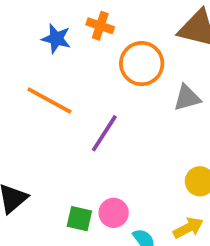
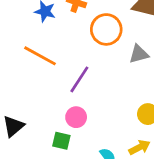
pink circle: (114, 213) -> (76, 117), moved

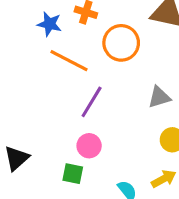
gray triangle: (139, 54) -> (159, 97), moved
orange line: (40, 56) -> (69, 61), moved

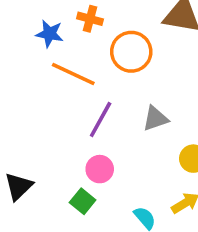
gray triangle: (159, 97) -> (155, 119), moved
green square: (73, 174) -> (83, 201), turned 30

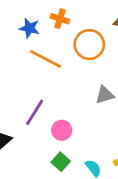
purple line: (101, 120) -> (35, 112), moved
green square: (83, 201) -> (61, 162), moved

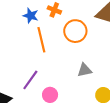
orange line: (46, 59) -> (41, 40), turned 45

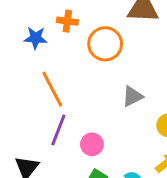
orange line: (41, 40) -> (52, 89), moved

